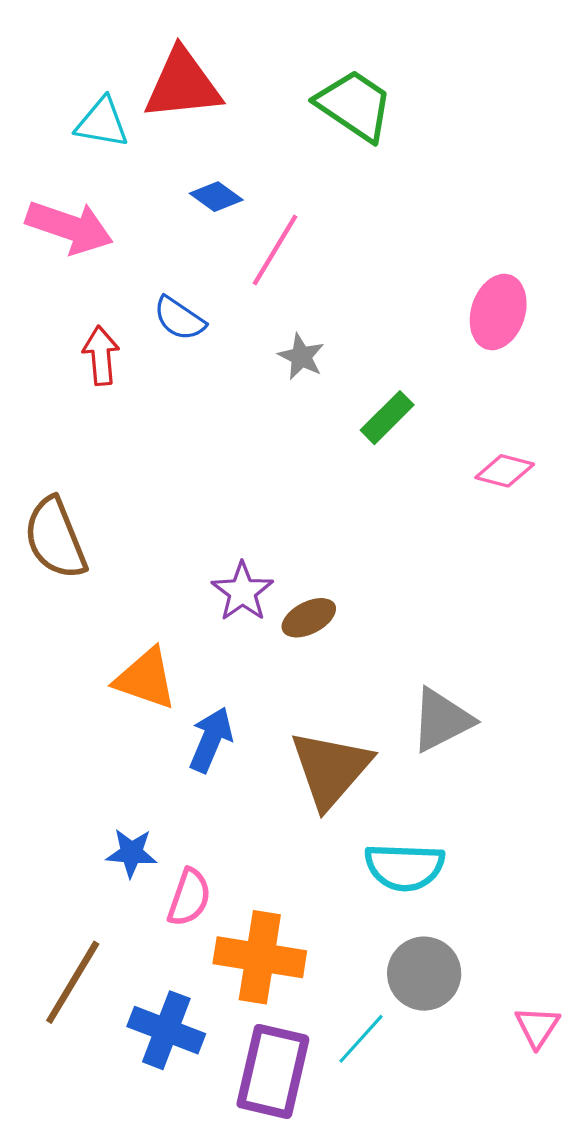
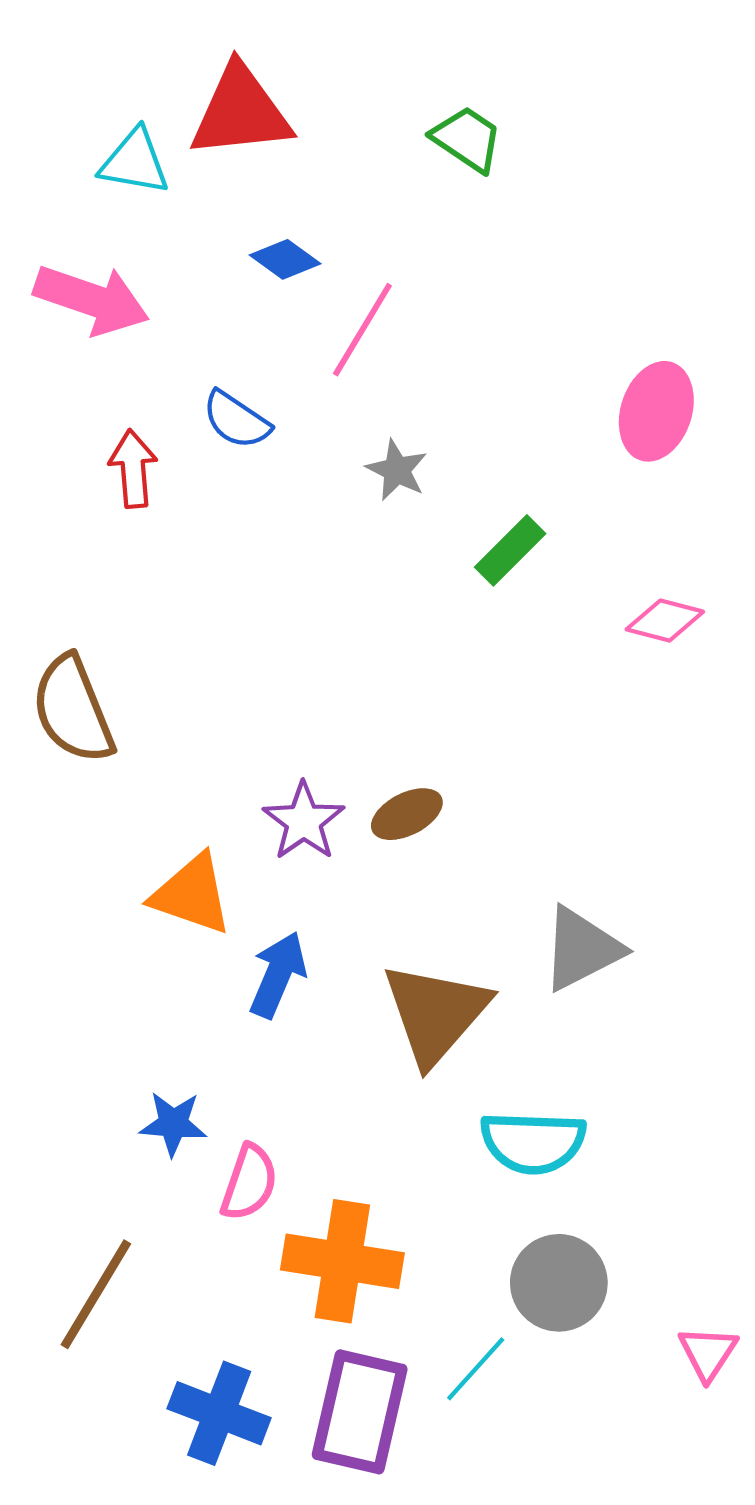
green trapezoid: (355, 105) -> (467, 139), size x0.7
purple star: (242, 592) -> (304, 821), moved
blue cross: (166, 1030) -> (219, 1413), moved

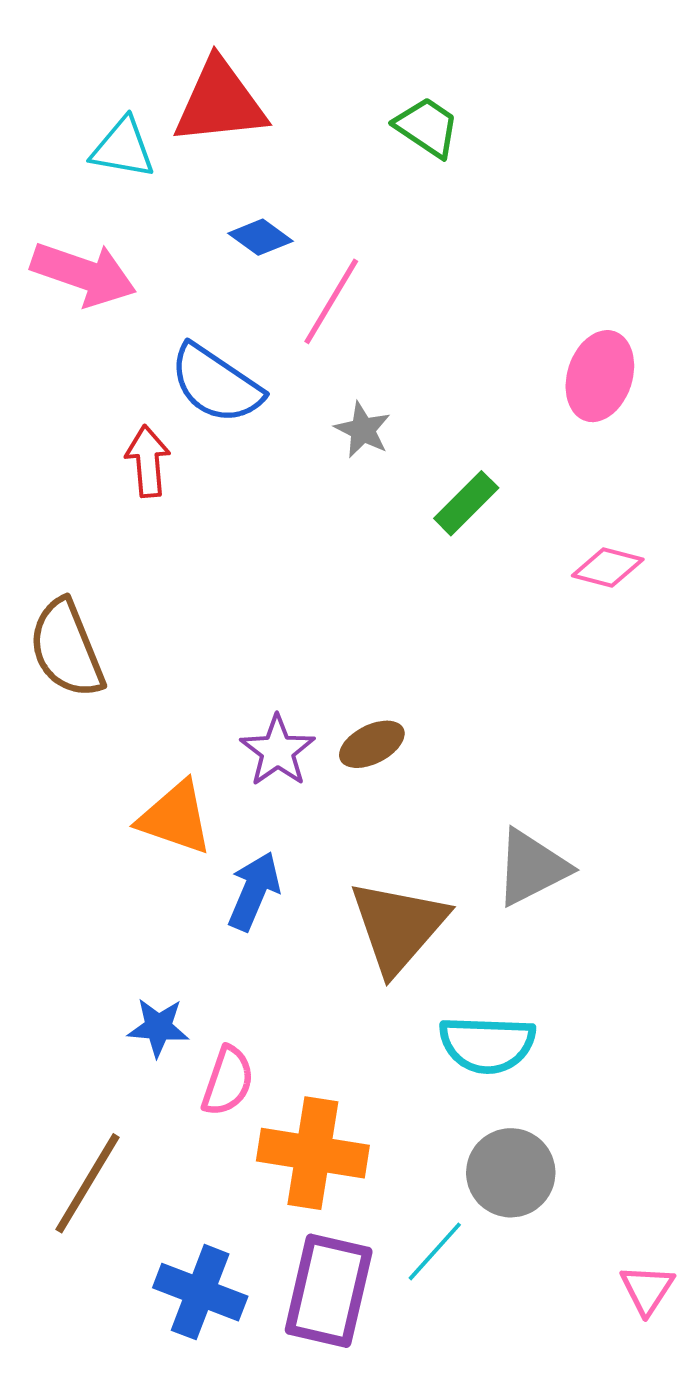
blue semicircle: (236, 420) -> (216, 384), size x1.5
red arrow: (133, 469) -> (148, 461), moved
pink triangle: (708, 1353) -> (647, 1289), moved

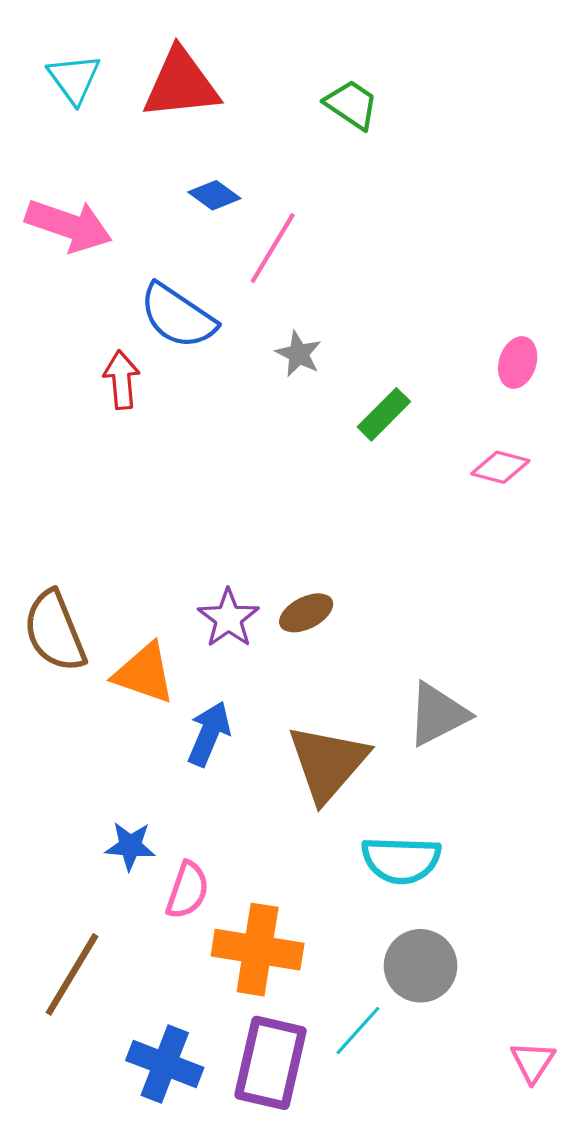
cyan triangle: (123, 148) -> (74, 79), moved, turned 44
pink ellipse: (600, 376) -> (518, 362), moved, size x0.7
brown semicircle: (67, 649) -> (55, 631), moved

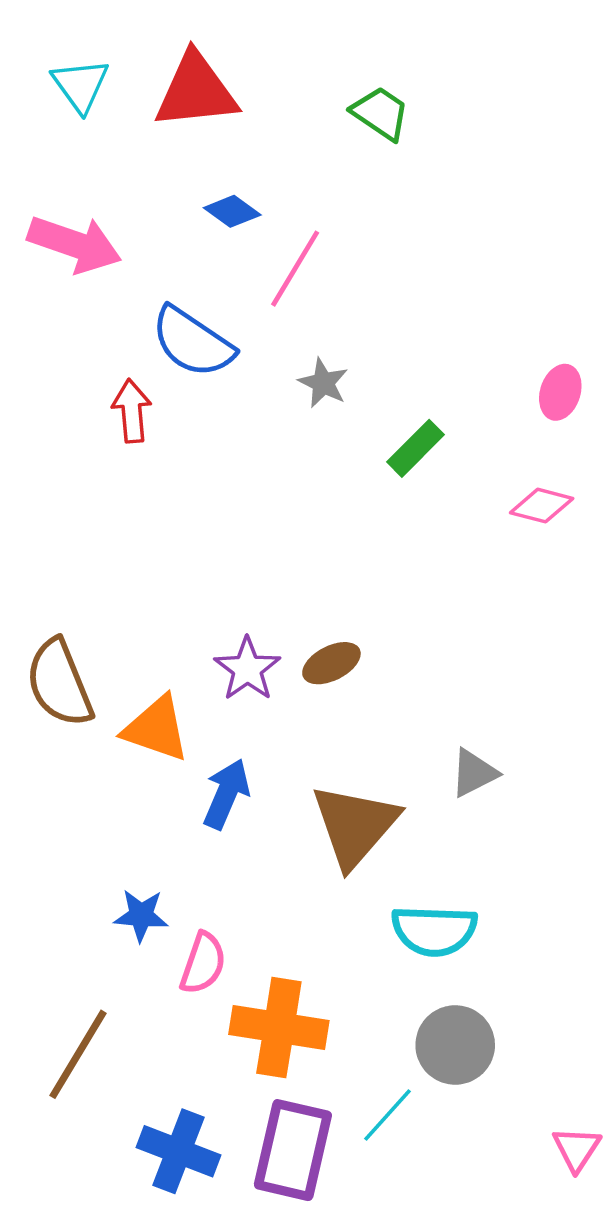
gray triangle: (438, 714) -> (474, 773), size x0.7

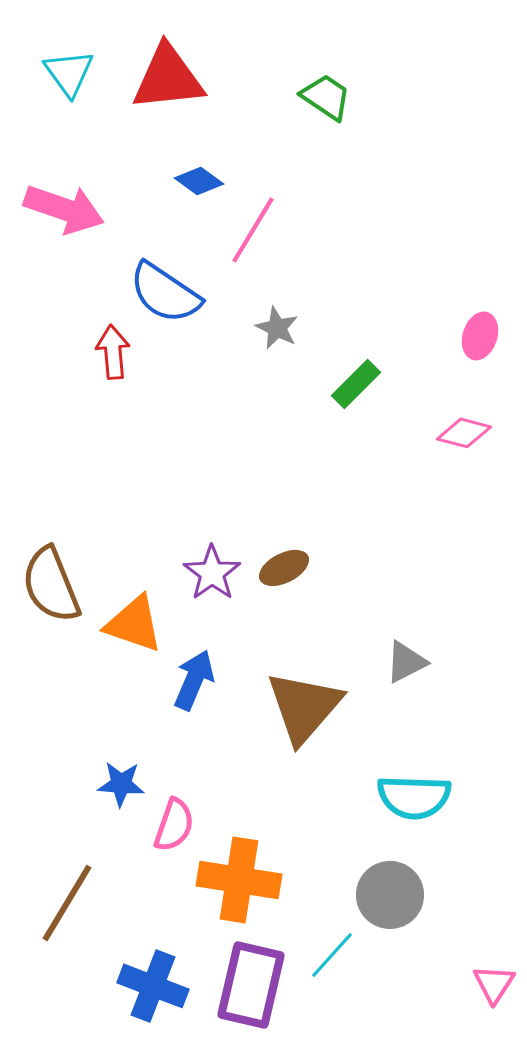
cyan semicircle: (434, 931) -> (414, 797), moved

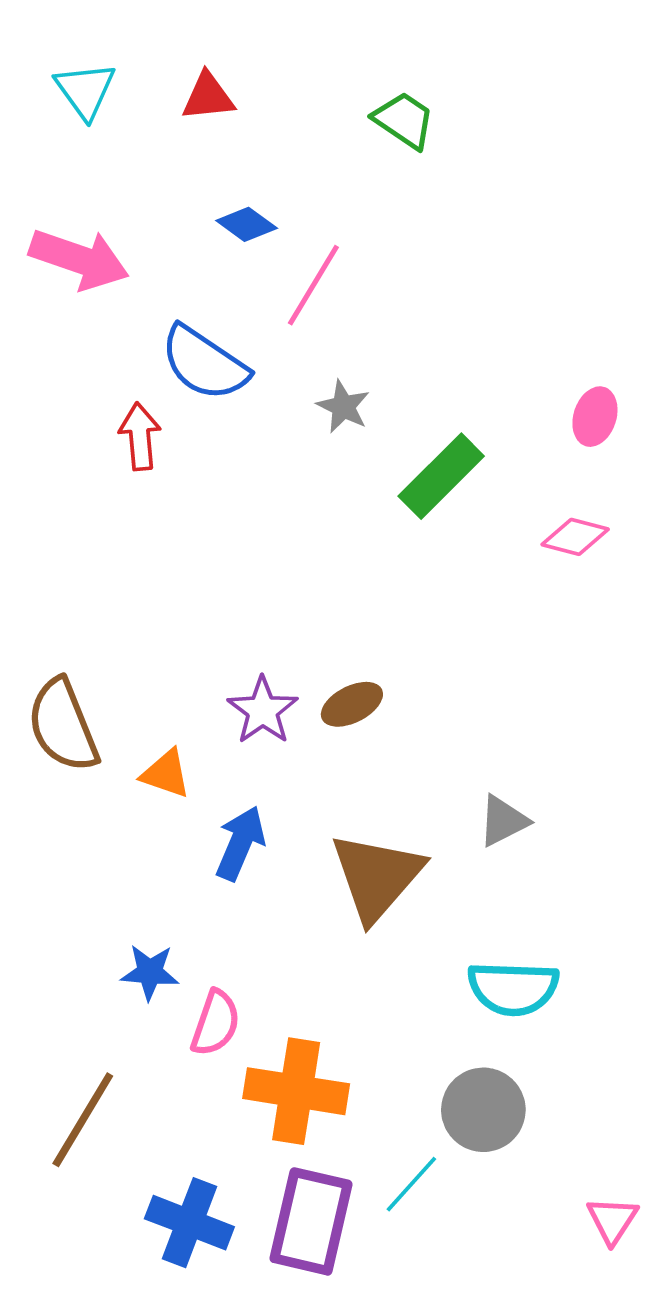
red triangle: (168, 78) -> (208, 97), size x0.6
green rectangle: (356, 384) -> (441, 476), size x1.4
orange triangle: (134, 624) -> (166, 774), size x0.7

